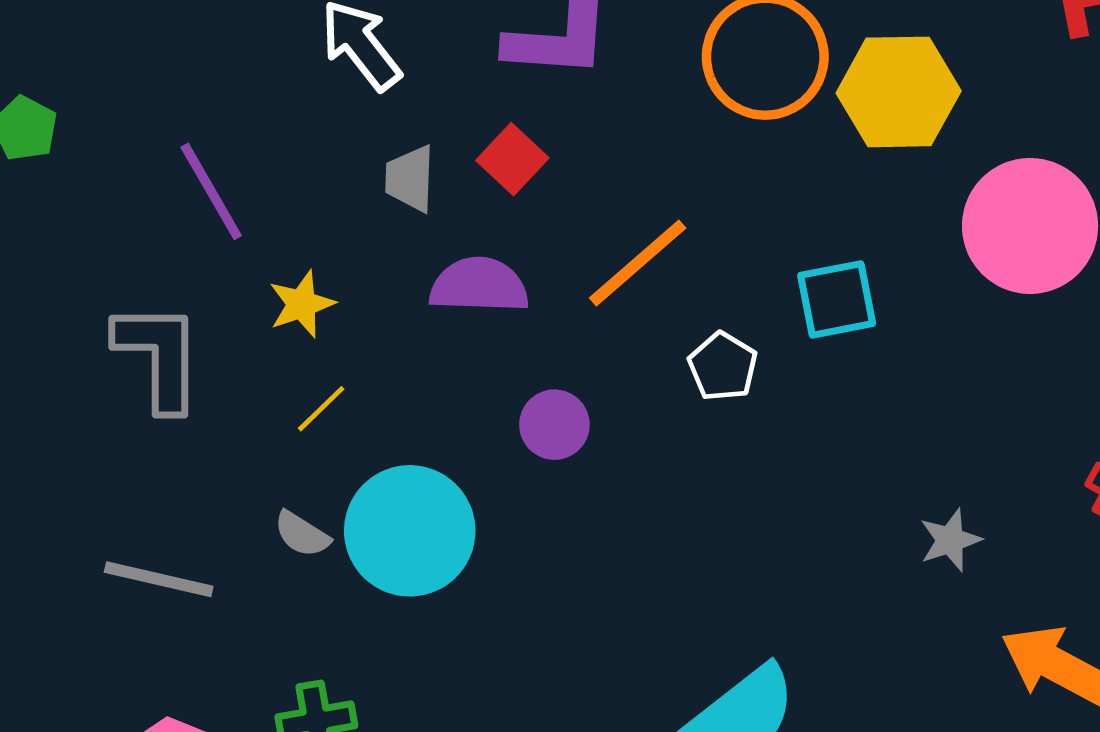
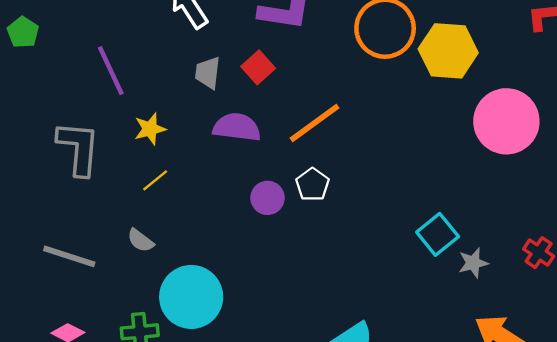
cyan square: (837, 299) -> (438, 234), moved, turned -33
white pentagon: (723, 367) -> (312, 185), moved
cyan circle: (410, 531) -> (191, 297), moved
gray star: (950, 540) -> (473, 263), moved

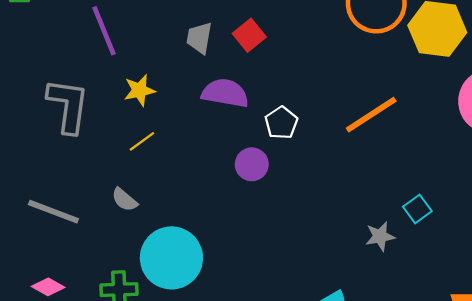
orange line: (315, 123) -> (371, 115), moved
white pentagon: (312, 185) -> (281, 123), moved
cyan square: (438, 234) -> (417, 209), size x0.7
gray star: (473, 263) -> (380, 236), moved

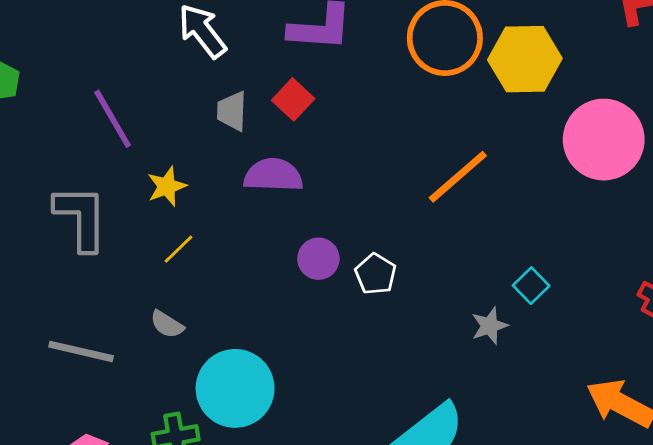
white pentagon: (281, 123) -> (376, 274), moved

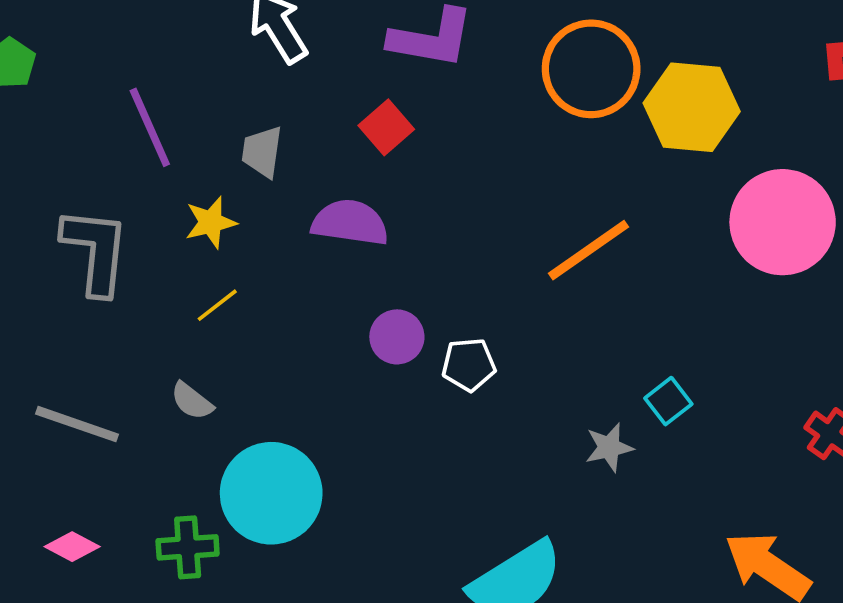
gray trapezoid: (232, 111) -> (262, 152), moved
white pentagon: (376, 274) -> (469, 365), turned 30

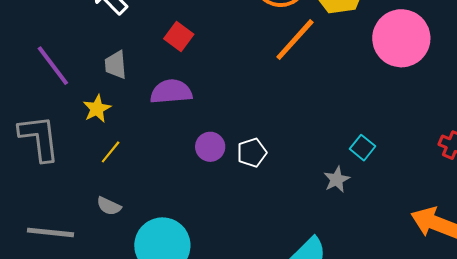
orange line: (589, 250) -> (295, 40), moved

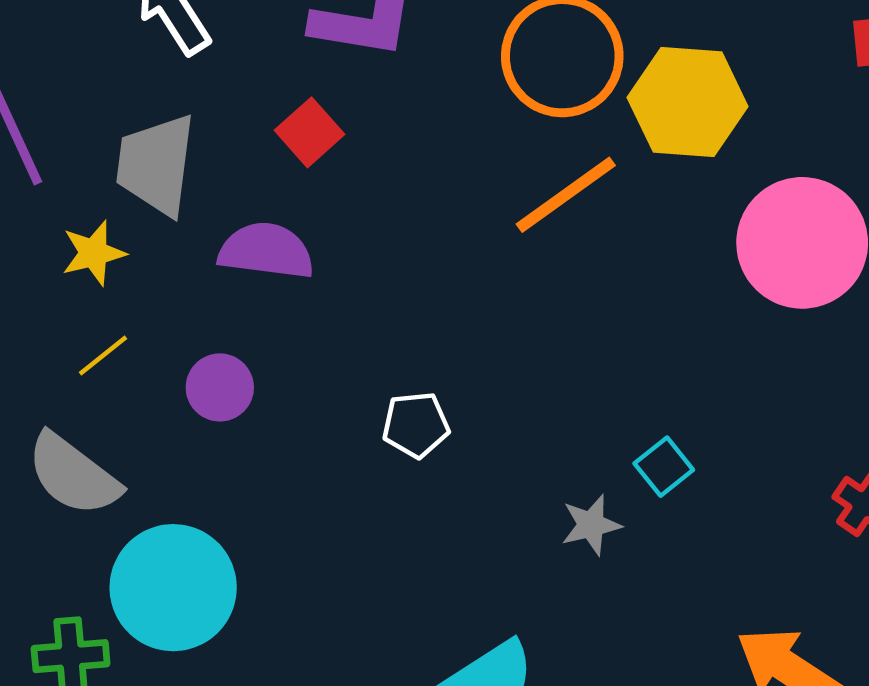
gray trapezoid: (116, 65) -> (156, 165), size x1.6
purple circle: (210, 147) -> (220, 387), moved
gray semicircle: (109, 206) -> (73, 475), size x1.8

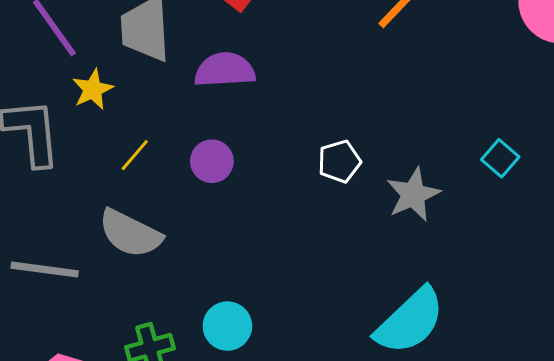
yellow star: (94, 253) -> (93, 89), moved
gray star: (591, 525) -> (413, 195), moved, size x1.4
cyan circle: (173, 588) -> (227, 326), moved, size x0.6

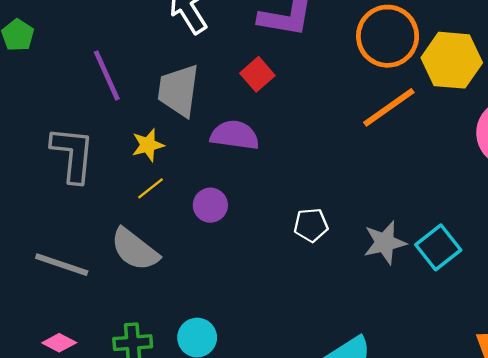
yellow star: (93, 89) -> (148, 145), moved
cyan square: (500, 158) -> (438, 247), size x1.5
gray star: (413, 195) -> (385, 243), moved

